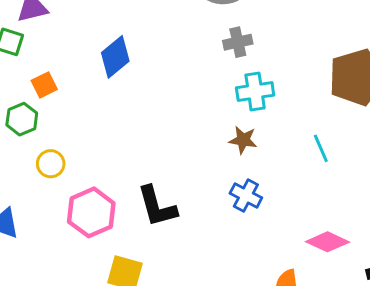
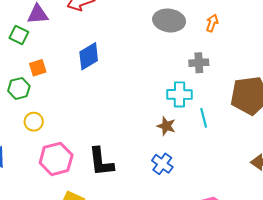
gray cross: (238, 42) -> (199, 63), moved
cyan line: (321, 148) -> (204, 118), moved

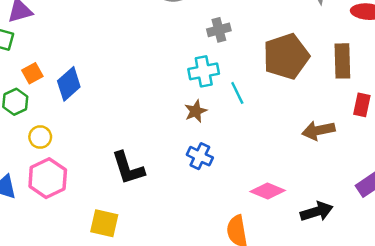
blue diamond: (89, 56) -> (69, 84), moved
brown star: (166, 126) -> (196, 111), turned -30
pink hexagon: (56, 159) -> (48, 178), moved

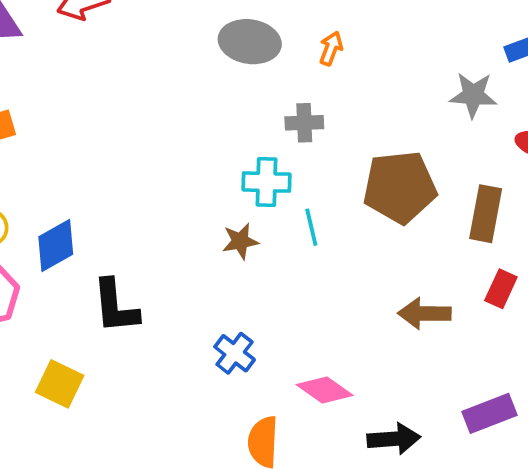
blue diamond: (69, 84) -> (56, 246), moved
blue cross: (200, 156) -> (235, 353), moved

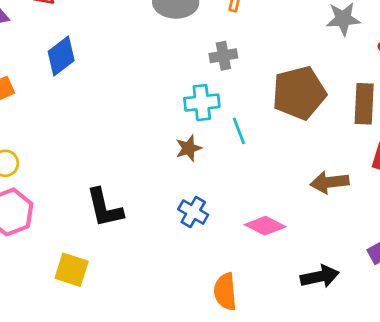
blue diamond: (56, 246) -> (61, 56), moved
blue cross: (235, 353) -> (193, 212), moved
pink diamond: (325, 390) -> (265, 226), moved

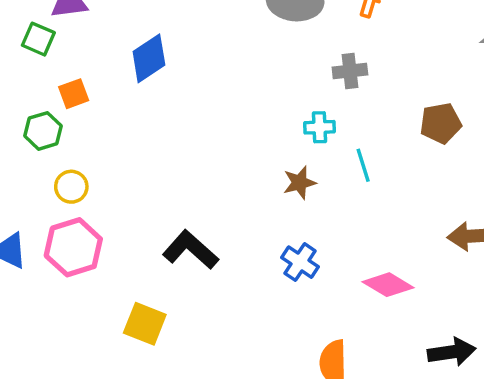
brown pentagon: (299, 93) -> (441, 123), size x0.6
cyan cross: (202, 103) -> (319, 127), size x0.7
black L-shape: (104, 208) -> (191, 250), turned 141

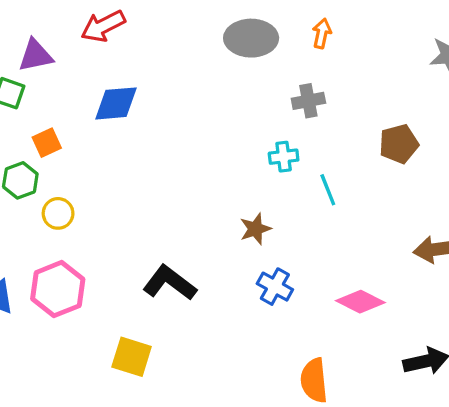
blue diamond: (149, 58) -> (116, 103), turned 33
brown star: (300, 183) -> (255, 229), moved
yellow circle: (71, 187) -> (58, 213), moved

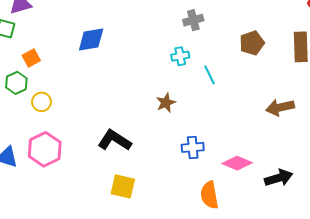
blue diamond: (116, 103) -> (91, 39), moved
blue cross: (275, 287) -> (193, 147), moved, turned -30
pink diamond: (360, 302) -> (237, 163), moved
yellow square: (132, 357) -> (123, 186), moved

